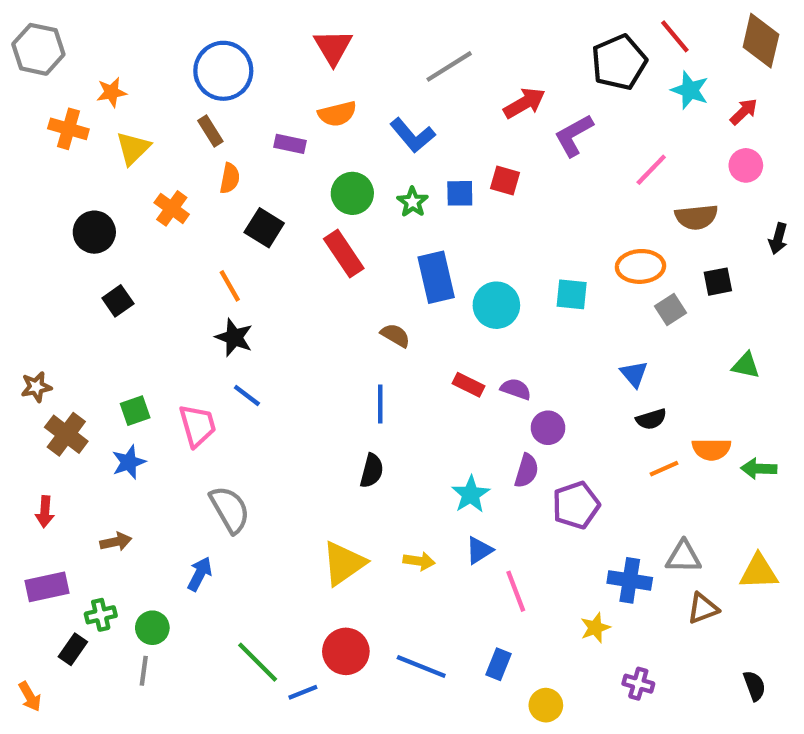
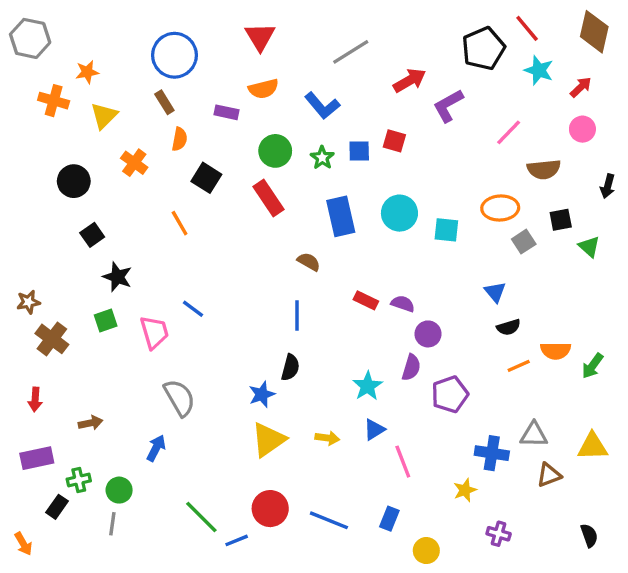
cyan circle: (496, 305) -> (399, 213), moved
black star: (234, 337) -> (117, 277), moved
green triangle: (746, 365) -> (589, 247), moved, turned 30
blue star: (129, 462) -> (262, 394), moved
green arrow: (759, 469) -> (593, 366), turned -56

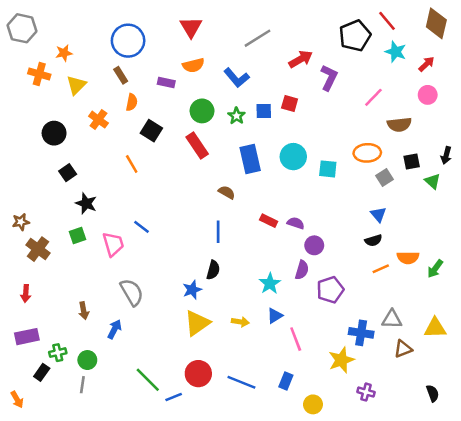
purple L-shape: (448, 106) -> (329, 78), turned 145
black arrow: (608, 186) -> (446, 155), moved
blue triangle: (495, 292) -> (378, 215), moved
brown arrow: (91, 423) -> (84, 311), moved, turned 91
yellow star: (465, 490) -> (341, 360), size x1.5

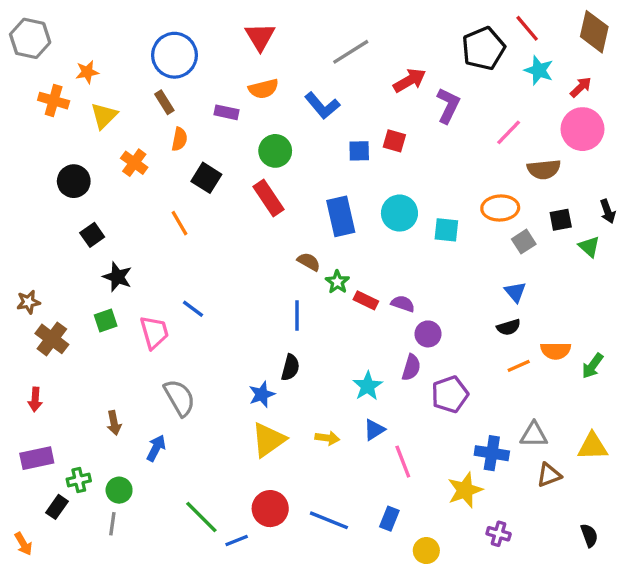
pink circle: (428, 95) -> (582, 129), size x1.6
green star: (237, 116) -> (337, 282), moved
black arrow: (446, 155) -> (608, 211), turned -35

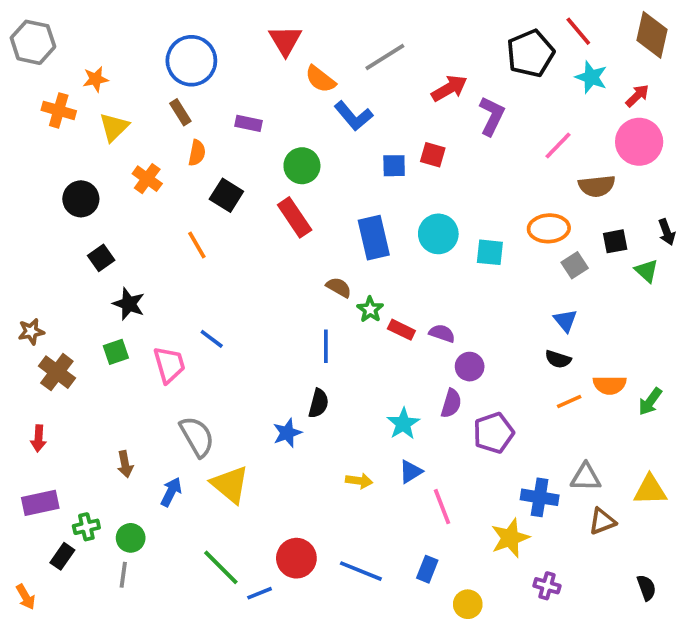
orange semicircle: (263, 89) -> (320, 79), moved, turned 52
black semicircle: (509, 327) -> (558, 359), turned 35
yellow triangle: (268, 440) -> (230, 484), moved, turned -45

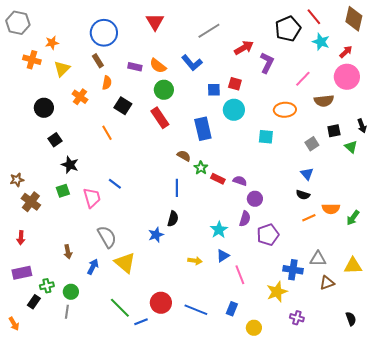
orange semicircle: (320, 79) -> (158, 66), moved
orange ellipse: (549, 228) -> (285, 110), moved
cyan circle: (438, 234) -> (234, 110), moved

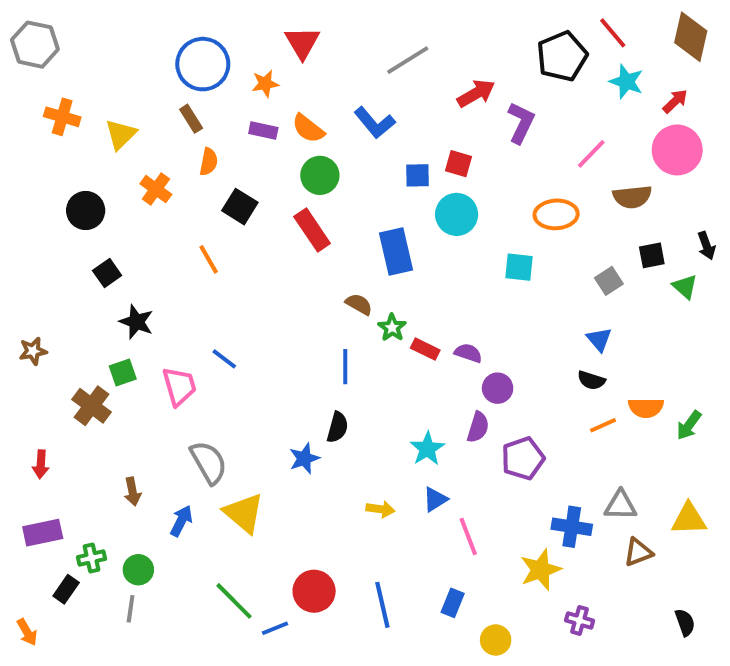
orange star: (52, 43) -> (265, 84), moved
brown cross: (31, 202) -> (91, 406), moved
blue line: (196, 310) -> (382, 605), turned 55

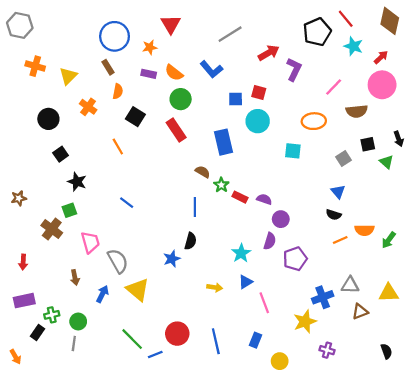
pink trapezoid: (179, 386) -> (90, 242), moved
blue cross: (572, 527) -> (323, 297), turned -30

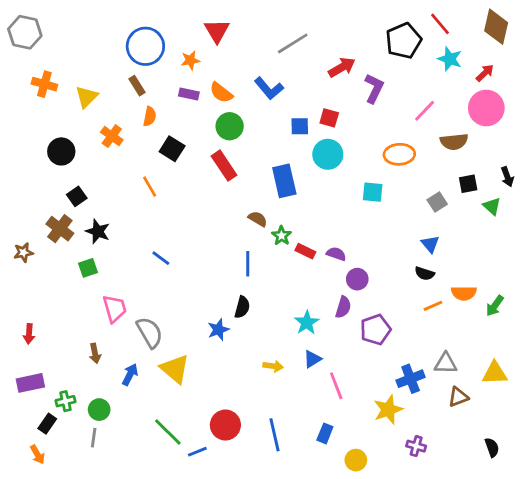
brown cross: (52, 229) -> (60, 229), moved
orange arrow: (15, 357) -> (37, 454), moved

